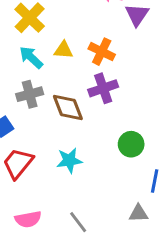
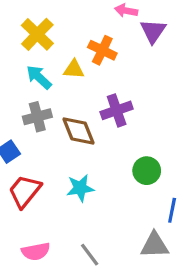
orange cross: (102, 52) -> (102, 50), moved
gray triangle: (138, 213) -> (155, 245), size x1.4

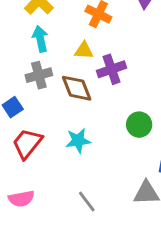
yellow triangle: (74, 69) -> (84, 50), moved
cyan arrow: (39, 77) -> (40, 39), turned 35
pink semicircle: (36, 251) -> (21, 199), moved

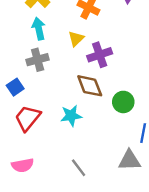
yellow triangle: (84, 50) -> (76, 39), turned -49
brown diamond: (77, 88) -> (90, 86), moved

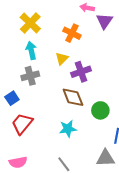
cyan star: (71, 116) -> (68, 129), moved

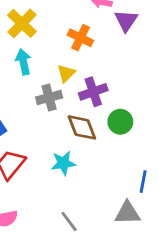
gray cross: (30, 76) -> (49, 98), moved
green circle: (100, 110) -> (120, 122), moved
cyan star: (68, 129) -> (63, 163), moved

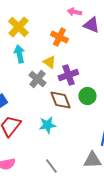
purple triangle: (126, 21) -> (91, 25), turned -42
yellow triangle: (66, 73) -> (49, 62), turned -40
gray cross: (49, 98) -> (37, 79), turned -36

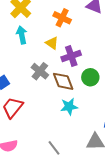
gray cross: (37, 79) -> (40, 71), moved
cyan star: (47, 125) -> (69, 107), moved

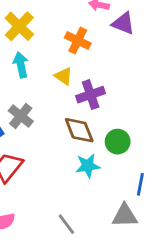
gray cross: (40, 71) -> (21, 116), moved
green circle: (90, 77) -> (118, 142), moved

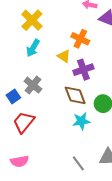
orange cross: (78, 40) -> (80, 39), moved
cyan arrow: (21, 65) -> (33, 48), turned -138
gray line: (66, 224) -> (78, 163), moved

